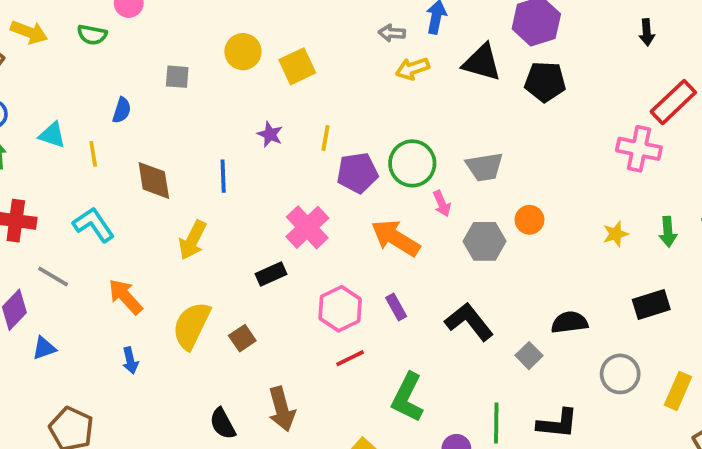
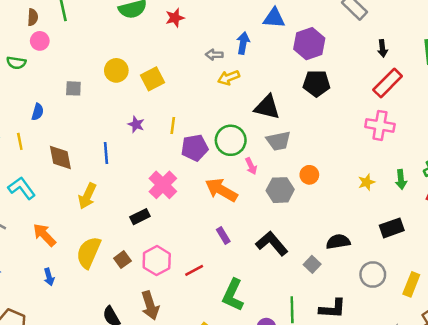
black triangle: (482, 62) -> (267, 107), moved
red rectangle: (673, 102) -> (388, 83), moved
pink hexagon: (340, 309) -> (157, 261), moved

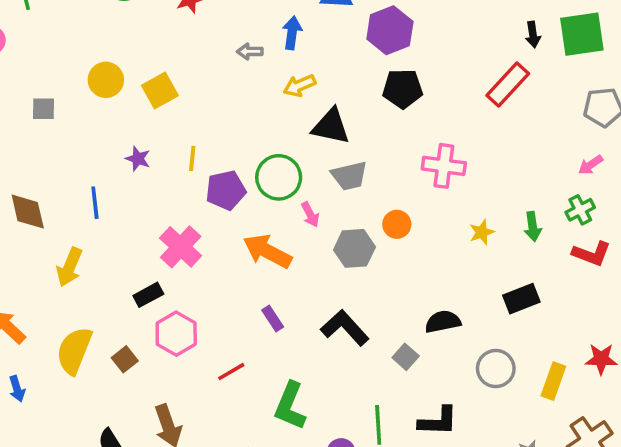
black arrow: (382, 48) -> (533, 35), moved
yellow arrow: (229, 78) -> (299, 86), moved
pink cross: (380, 125) -> (444, 166), moved
pink hexagon: (157, 261) -> (176, 334), moved

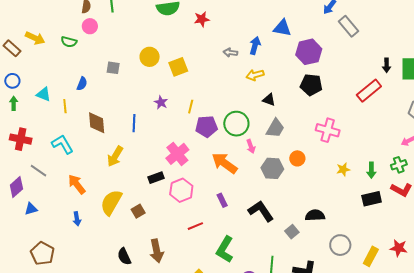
black triangle: (331, 126) -> (269, 100), size x0.6
gray trapezoid: (349, 176) -> (275, 128), turned -55
black rectangle: (521, 299) -> (372, 199), moved
pink hexagon: (176, 334) -> (181, 190), moved

